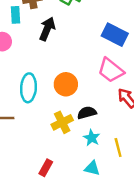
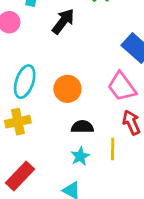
yellow cross: (62, 122) -> (18, 122), moved
yellow line: (118, 147) -> (113, 149), moved
red rectangle: (46, 168) -> (20, 176), size x1.5

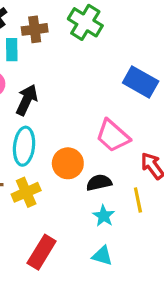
black arrow: (63, 21) -> (27, 100), moved
pink trapezoid: (122, 87) -> (113, 136), moved
orange circle: (67, 89) -> (68, 163), moved

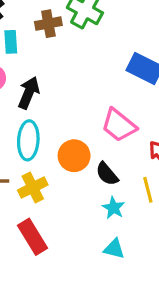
brown cross: (35, 29) -> (48, 24), moved
black semicircle: (99, 183) -> (107, 174), turned -115
red rectangle: (42, 252) -> (32, 237), moved, turned -60

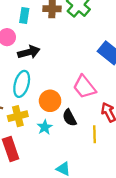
black arrow: (29, 93) -> (29, 52), turned 40
cyan star: (113, 208) -> (45, 127), moved

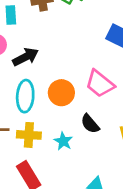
orange circle: (50, 101) -> (61, 93), moved
yellow cross: (18, 116) -> (29, 135), turned 30

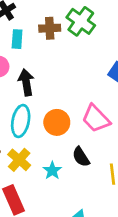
black arrow: (26, 57) -> (26, 82), turned -80
yellow cross: (29, 135) -> (19, 160), turned 30

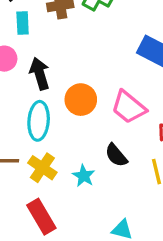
orange circle: (57, 122) -> (81, 100), moved

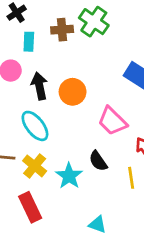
orange circle: (81, 100) -> (73, 92), moved
cyan ellipse: (39, 121) -> (35, 126), turned -48
cyan star: (84, 176) -> (69, 176), size x1.4

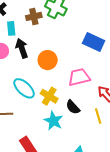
black arrow: (39, 86) -> (22, 48), moved
pink trapezoid: (112, 121) -> (79, 77), turned 130
yellow cross: (35, 166) -> (49, 96), moved

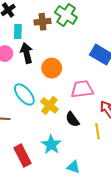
cyan star: (53, 121) -> (51, 145), moved

